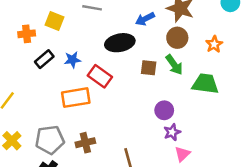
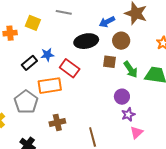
brown circle: (177, 38) -> (121, 41), moved
black rectangle: (44, 59) -> (29, 63), moved
green arrow: (174, 65) -> (131, 69), moved
gray pentagon: (50, 140) -> (26, 102), moved, turned -30

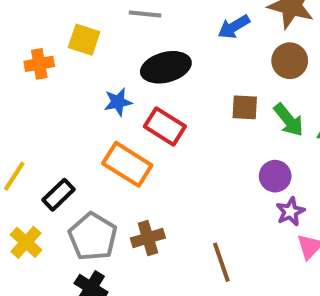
black ellipse: (86, 41) -> (166, 67), moved
brown circle: (121, 41) -> (290, 61), moved
black rectangle: (29, 63) -> (59, 195), moved
orange rectangle: (50, 86) -> (127, 164), turned 45
gray pentagon: (26, 102) -> (93, 237), moved

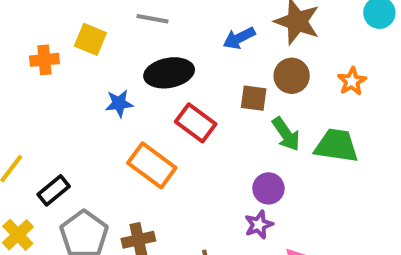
brown square: (245, 107) -> (254, 98), moved
red rectangle: (165, 126) -> (196, 123), moved
orange rectangle: (127, 164) -> (152, 165), moved
purple star: (290, 212) -> (259, 225), moved

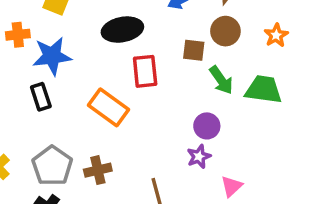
orange cross: (44, 60) -> (18, 35), moved
blue star: (119, 103) -> (52, 56), moved, size x1.6
red rectangle: (196, 123) -> (145, 71), turned 48
black rectangle: (54, 190) -> (41, 97), moved, turned -68

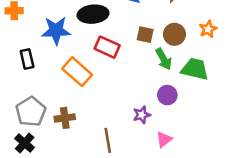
brown circle: (225, 31) -> (174, 34), moved
blue star: (52, 56) -> (56, 30), moved
red rectangle: (145, 71) -> (107, 47), turned -65
purple circle: (207, 126) -> (167, 95), moved

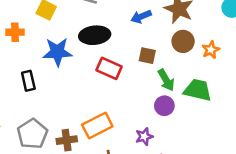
brown circle: (174, 34) -> (183, 41), moved
orange rectangle: (77, 72) -> (97, 126), moved, turned -68
purple circle: (167, 95) -> (164, 106), moved

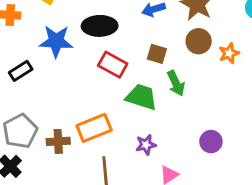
black rectangle: (28, 81) -> (21, 71), turned 66
green trapezoid: (198, 90) -> (141, 97), moved
purple circle: (164, 106) -> (211, 142), moved

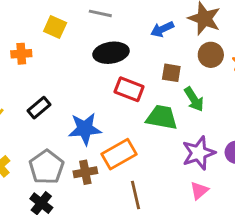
blue star: (56, 41) -> (85, 129), moved
purple star: (146, 145) -> (199, 153), moved, size x1.6

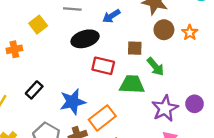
yellow square: (55, 27) -> (38, 25), turned 36
blue arrow: (162, 29) -> (111, 16), moved

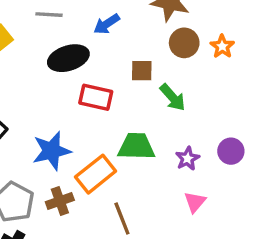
green trapezoid: (132, 84) -> (136, 147), moved
purple star: (165, 108) -> (187, 159), size x0.6

